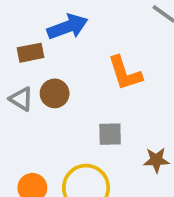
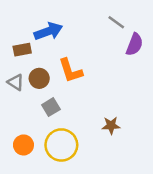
orange L-shape: (125, 73) -> (71, 71), moved
gray square: (110, 134) -> (51, 107), moved, turned -30

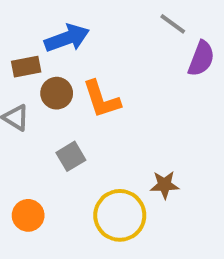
brown circle: (39, 78) -> (57, 93), moved
yellow circle: (61, 145) -> (120, 215), moved

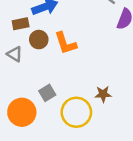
gray square: (71, 156) -> (47, 93), moved
orange circle: (28, 215) -> (22, 112), size x1.5

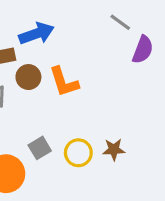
yellow circle: (76, 112) -> (78, 153), moved, size x0.7

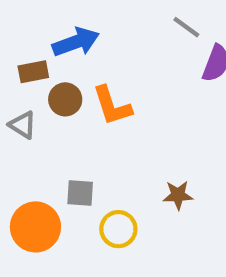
gray square: (40, 148) -> (80, 193), turned 35
yellow circle: (78, 153) -> (118, 229), moved

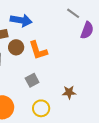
blue arrow: (76, 42) -> (21, 20), turned 30
gray square: (80, 193) -> (32, 80), moved, turned -32

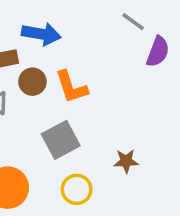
gray square: (32, 80) -> (61, 140), size x1.5

